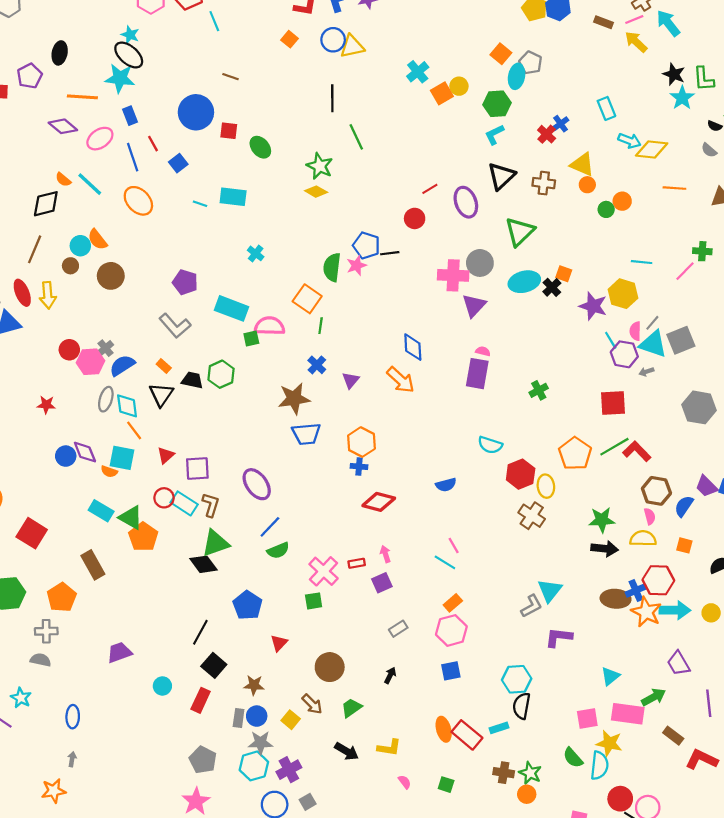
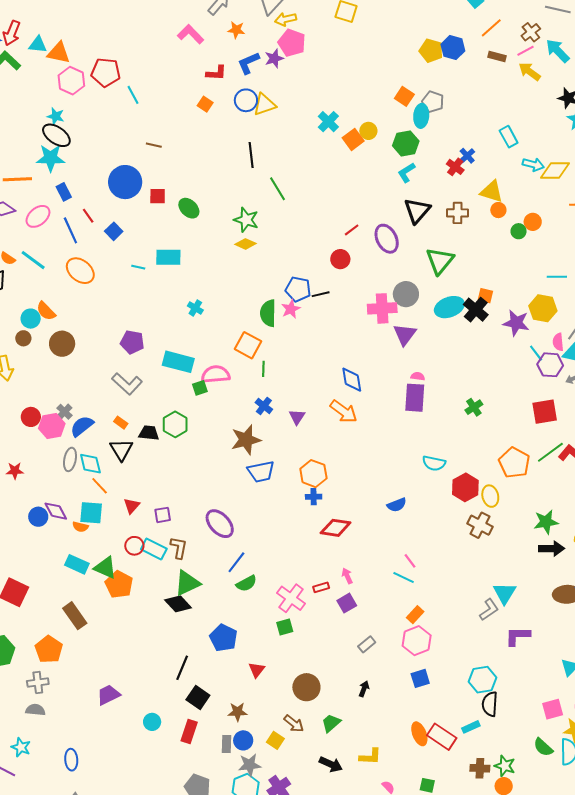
black cross: (552, 287) -> (476, 310), size x1.4
purple square: (197, 469) -> (163, 515), size x0.7

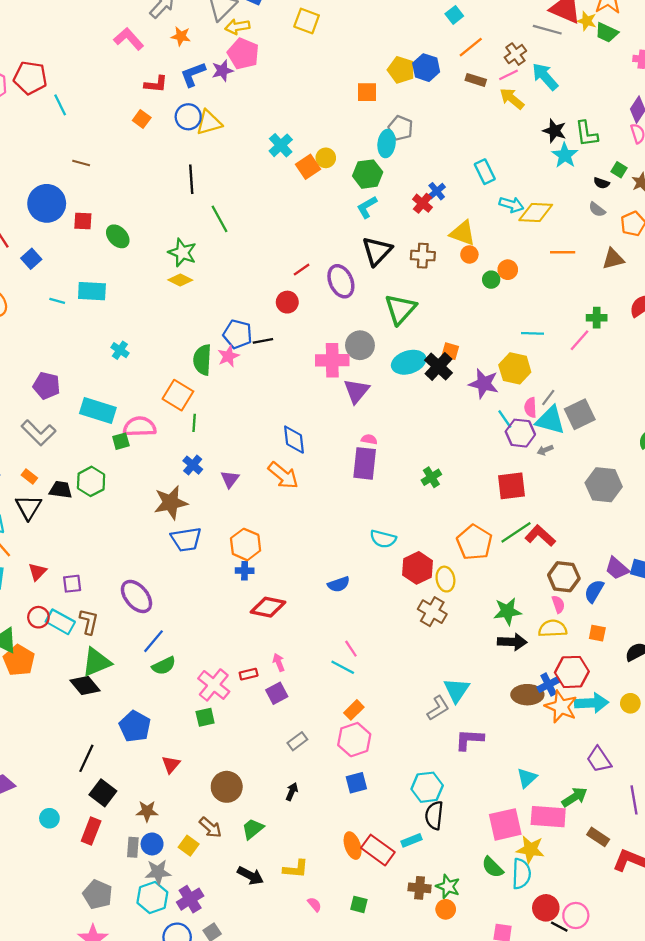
orange square: (404, 96) -> (367, 92), moved, turned -36
pink square: (553, 709) -> (505, 824), size x1.4

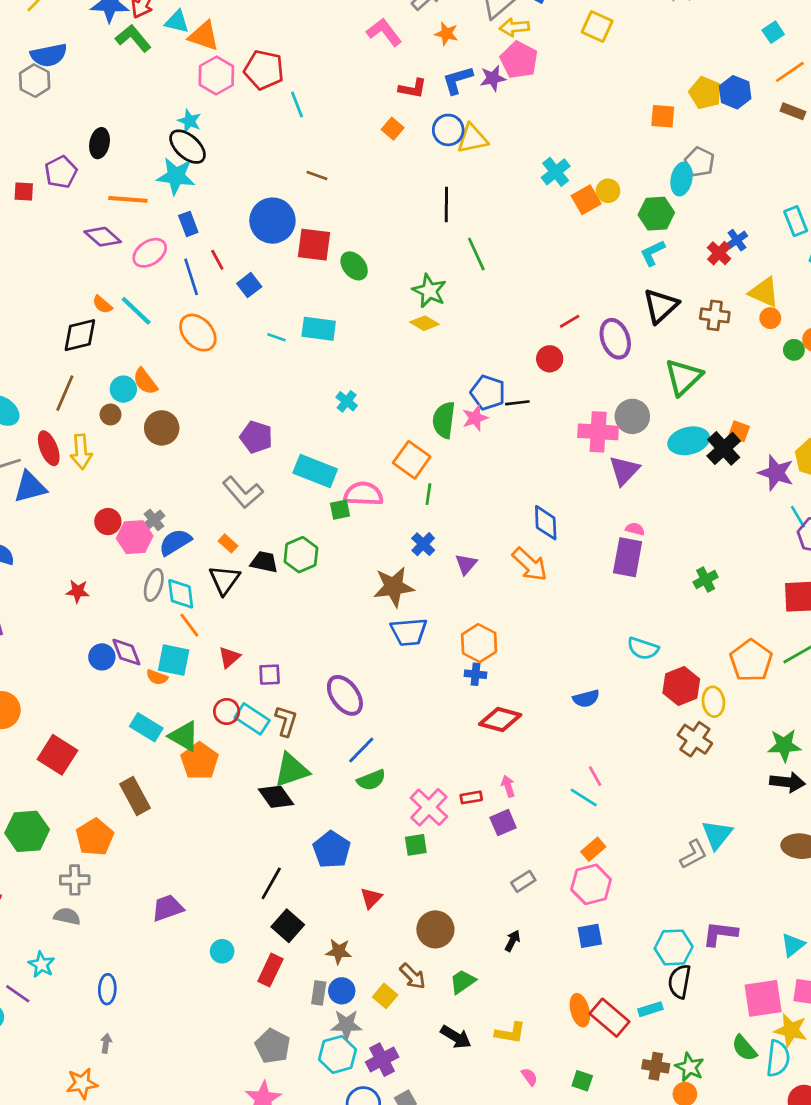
red square: (83, 221) -> (314, 245), size x1.5
purple L-shape: (469, 740) -> (720, 934), moved

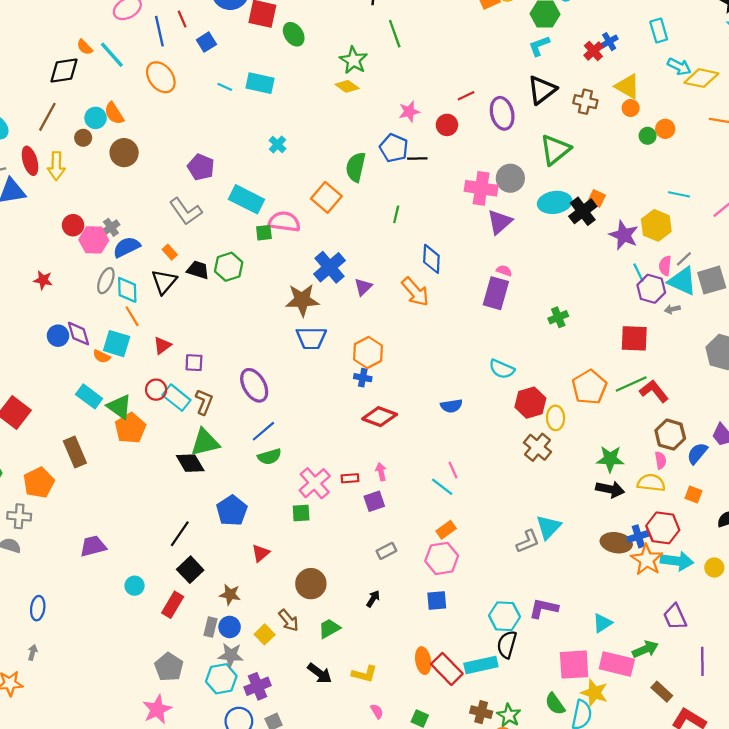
pink star: (475, 418) -> (409, 112), moved
green line: (428, 494) -> (396, 214), moved
blue cross: (423, 544) -> (330, 267), size x1.6
cyan rectangle: (650, 1009) -> (481, 665), size x1.6

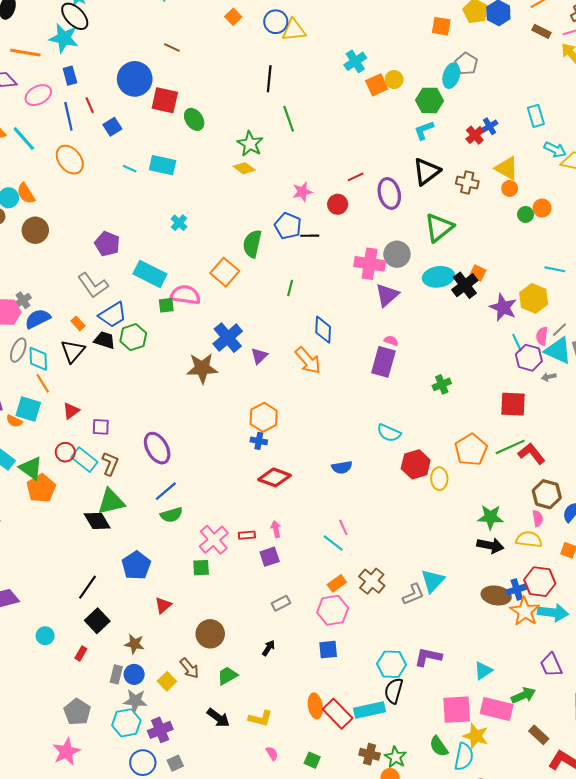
blue trapezoid: (311, 338) -> (113, 315), moved, turned -32
brown cross: (538, 447) -> (372, 581), moved
red rectangle: (173, 605) -> (81, 654), size x0.6

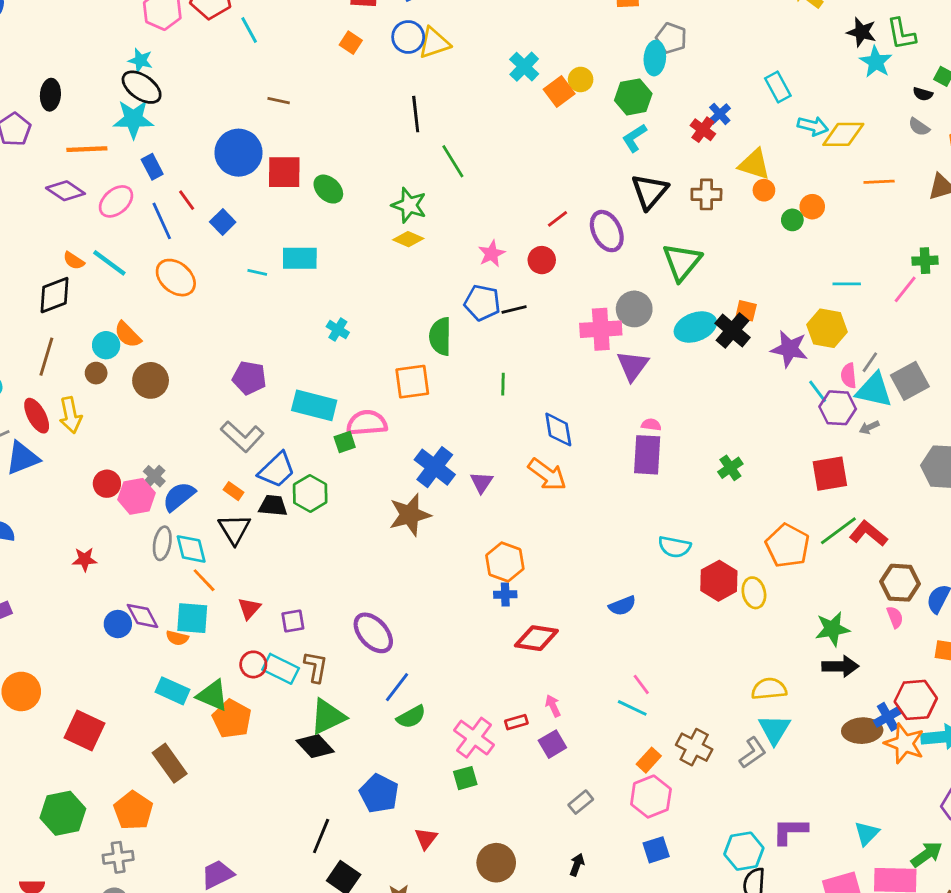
orange square: (225, 272) -> (412, 382), turned -36
yellow semicircle: (529, 539) -> (769, 689), moved

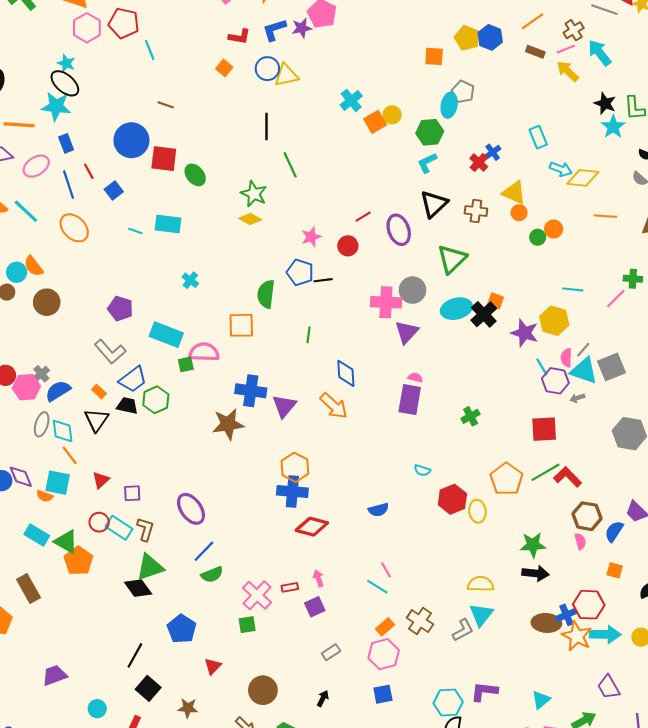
blue cross: (435, 467) -> (251, 391), turned -36
purple triangle: (482, 482) -> (284, 406), size x1.4
cyan semicircle: (674, 547) -> (422, 470), size x0.7
blue cross: (505, 595) -> (292, 491), size x1.8

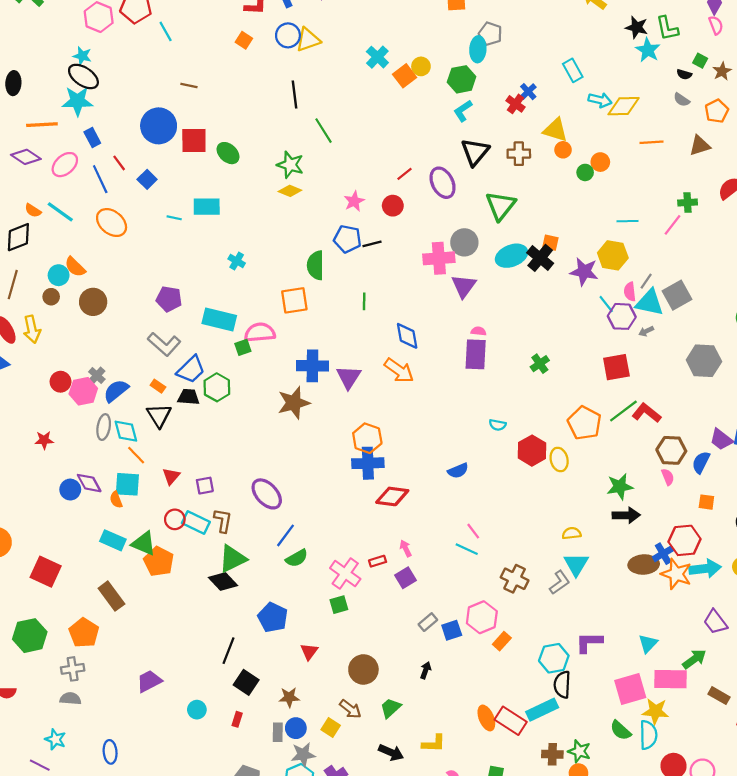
orange semicircle: (45, 496) -> (116, 500), turned 56
yellow semicircle: (481, 584) -> (572, 533), size x0.7
orange rectangle: (385, 627) -> (502, 641), moved
blue square: (383, 694) -> (452, 630), moved

